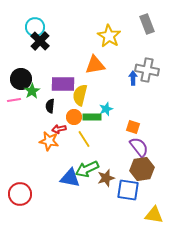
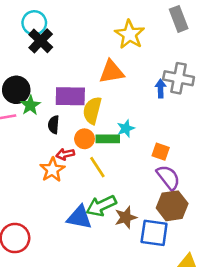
orange star: (49, 141) -> (52, 170), turned 30

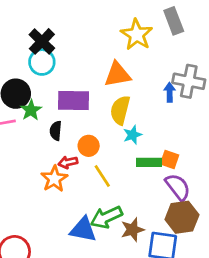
gray rectangle: (179, 19) -> (174, 21), moved
cyan circle: (34, 23) -> (42, 62), moved
yellow semicircle: (92, 110) -> (120, 110), moved
green rectangle: (108, 139) -> (149, 162), moved

